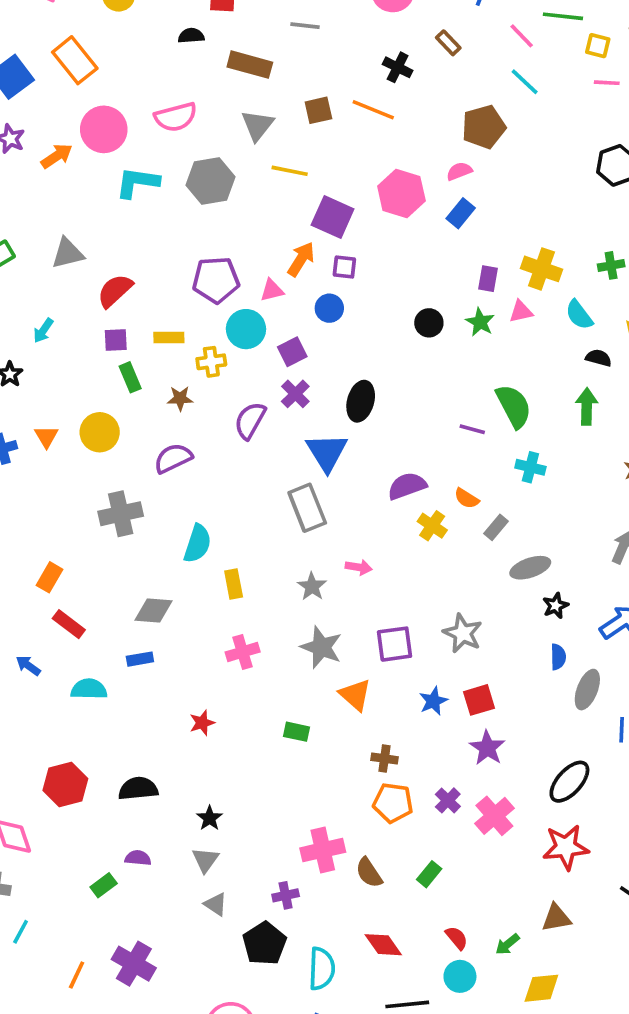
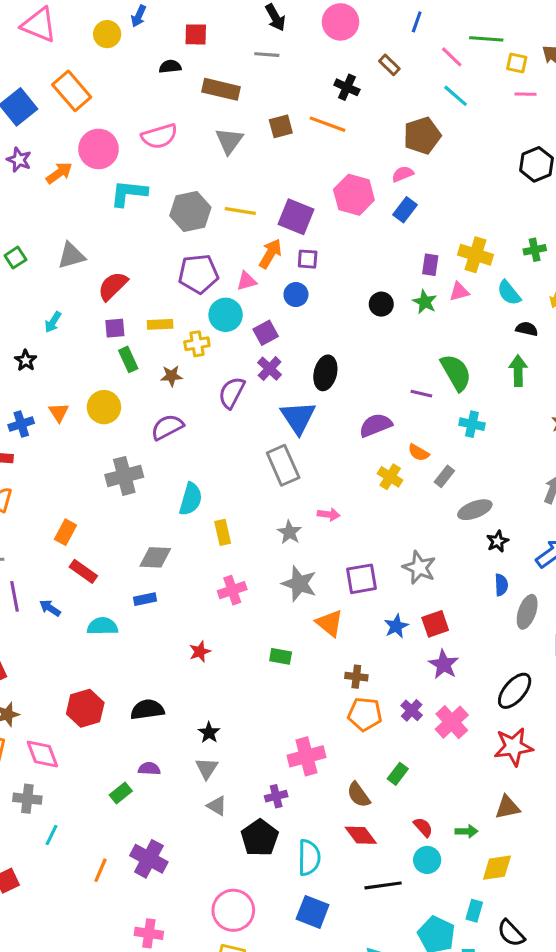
yellow line: (290, 171) -> (240, 211), moved
gray hexagon: (210, 181) -> (190, 211), moved
purple semicircle: (407, 486) -> (376, 425), moved
brown semicircle: (369, 873) -> (359, 795), moved
green arrow: (507, 944) -> (467, 831), turned -140

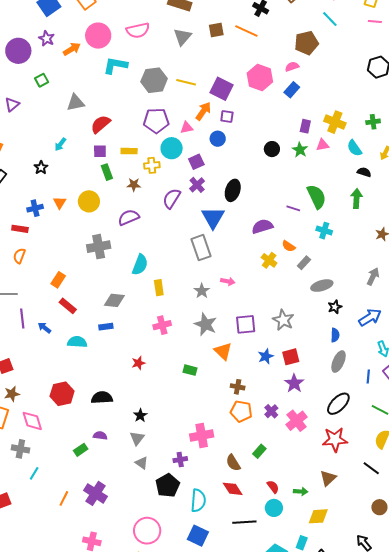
green square: (15, 258) -> (42, 80), moved
gray ellipse: (527, 612) -> (339, 362), moved
brown triangle: (507, 807) -> (328, 478), turned -36

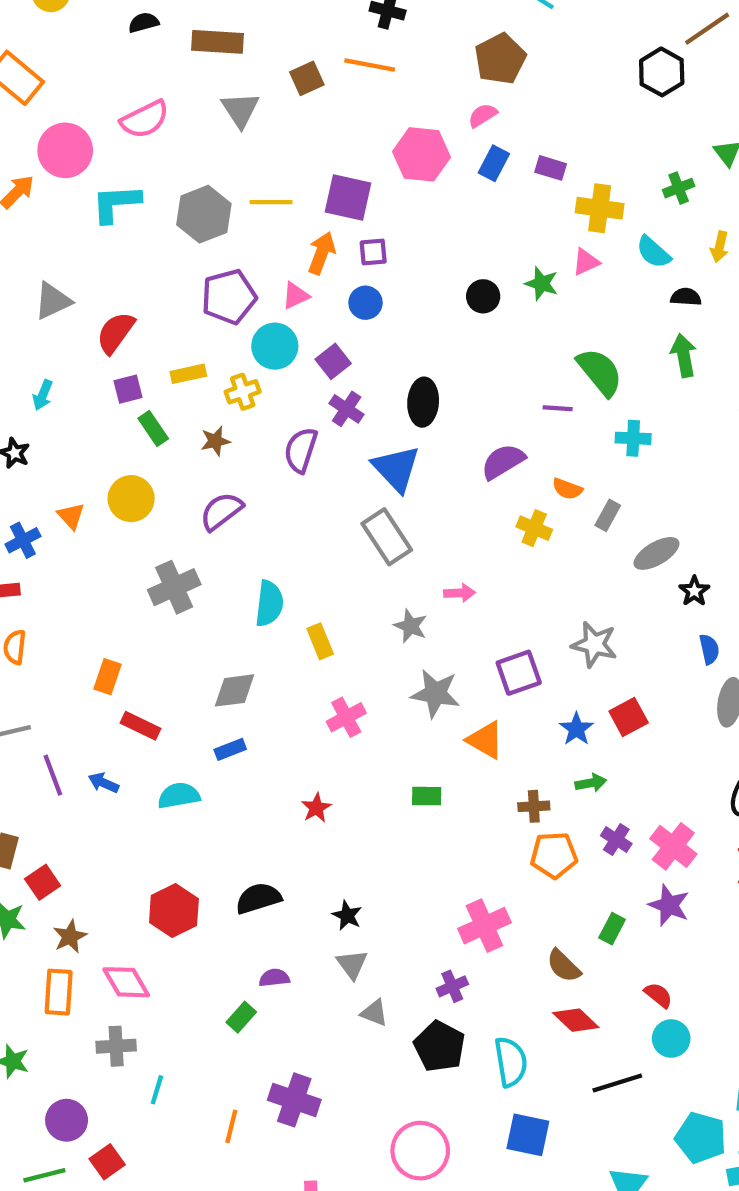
purple rectangle: (305, 126) -> (551, 168), moved, turned -72
purple star: (294, 383) -> (669, 905), moved
green arrow: (301, 491) -> (591, 783), moved

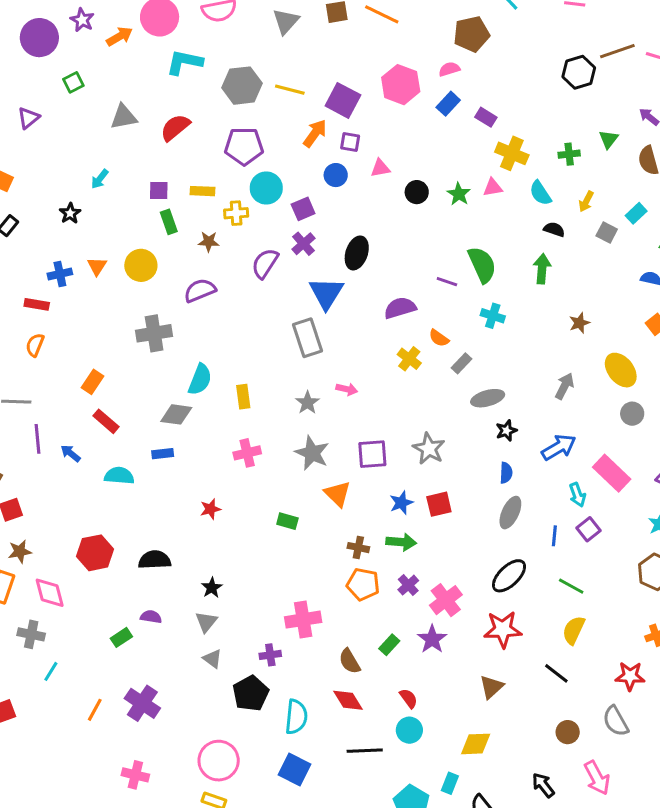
pink triangle: (295, 296) -> (380, 168), moved
red semicircle: (115, 333) -> (175, 127), moved
cyan semicircle: (269, 603) -> (200, 379), moved
green arrow: (591, 783) -> (401, 542), size x1.4

